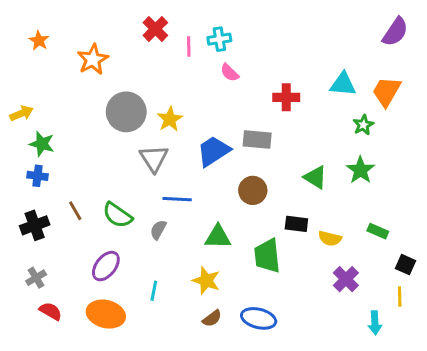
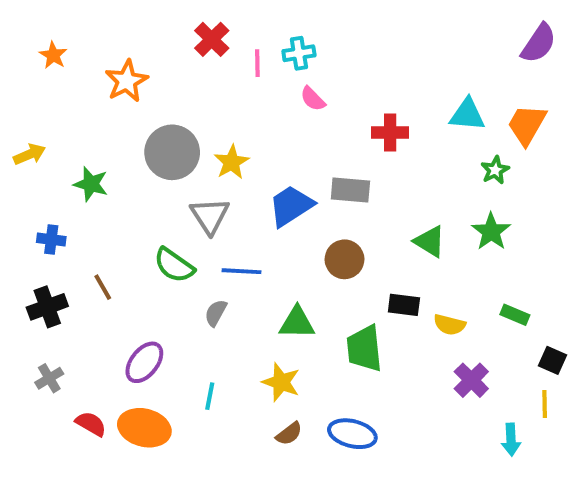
green star: (42, 144) -> (91, 184), moved
green semicircle: (118, 215) -> (174, 265), moved
red semicircle: (51, 311) -> (91, 424), moved

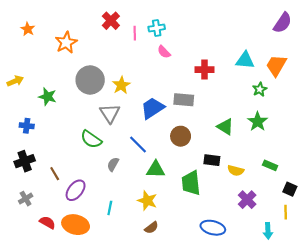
blue line: (241, 271) -> (138, 144), moved, turned 42
brown line: (103, 287) -> (55, 174), moved
blue ellipse: (352, 434) -> (213, 228), moved

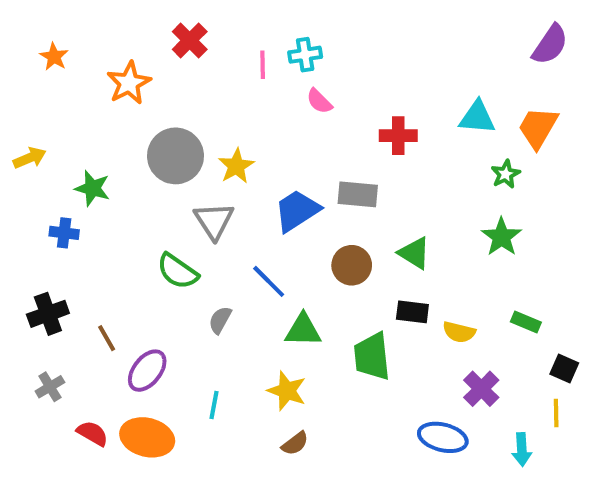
red cross: (111, 21) -> (190, 40), moved
blue cross: (27, 126) -> (64, 233), moved
green triangle: (225, 127) -> (414, 253), moved
blue ellipse: (213, 228) -> (443, 437), moved

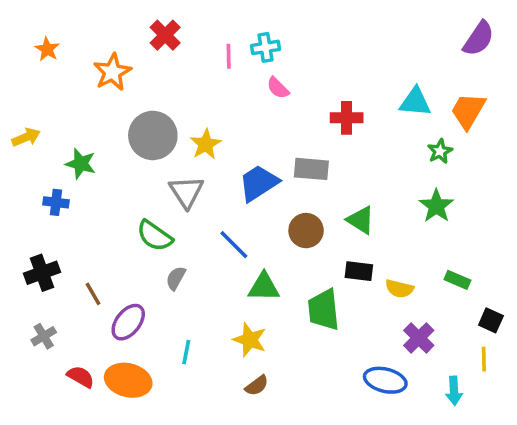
gray semicircle: (220, 320) -> (176, 278), moved

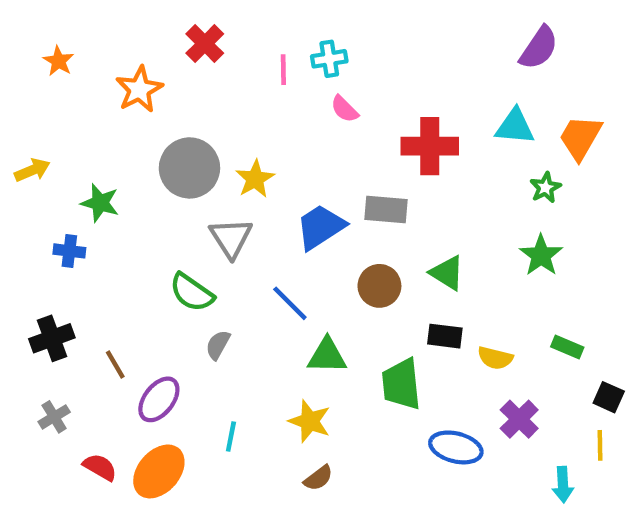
purple semicircle: (479, 39) -> (539, 48), moved
red cross: (347, 118) -> (430, 146), size x1.4
orange ellipse: (128, 380) -> (159, 471), turned -63
blue ellipse: (385, 380) -> (456, 447), moved

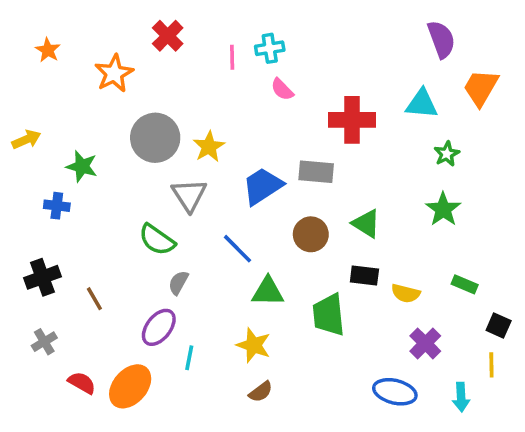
purple semicircle: (539, 48) -> (441, 39), turned -54
orange trapezoid: (580, 137) -> (481, 88), moved
purple ellipse: (159, 399) -> (159, 327), moved
blue ellipse: (456, 447) -> (395, 392), moved

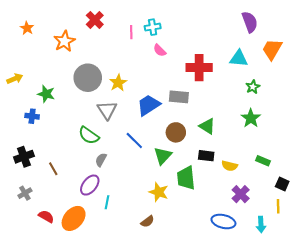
green triangle: (268, 292) -> (163, 156), moved, turned -48
yellow star: (254, 345) -> (159, 192), moved

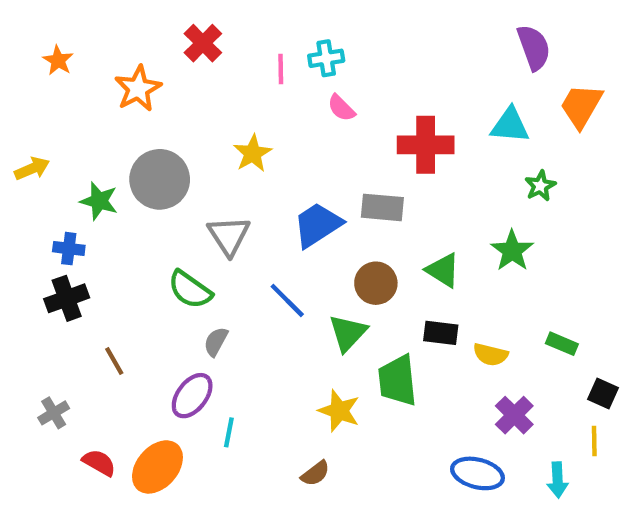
gray circle: (88, 78) -> (160, 179), moved
yellow star: (118, 83) -> (253, 153), moved
green star: (251, 118) -> (512, 251), moved
black cross: (24, 157) -> (67, 298), moved

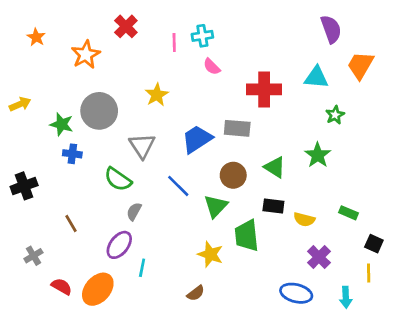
blue cross: (69, 249) -> (72, 154), moved
black cross: (67, 298) -> (24, 186), moved

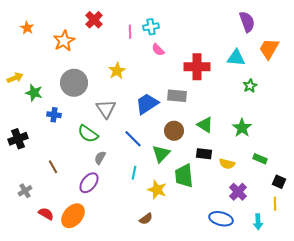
green star: (62, 124) -> (34, 93), moved
green star: (318, 155) -> (242, 128), moved
cyan line: (142, 268) -> (134, 173), moved

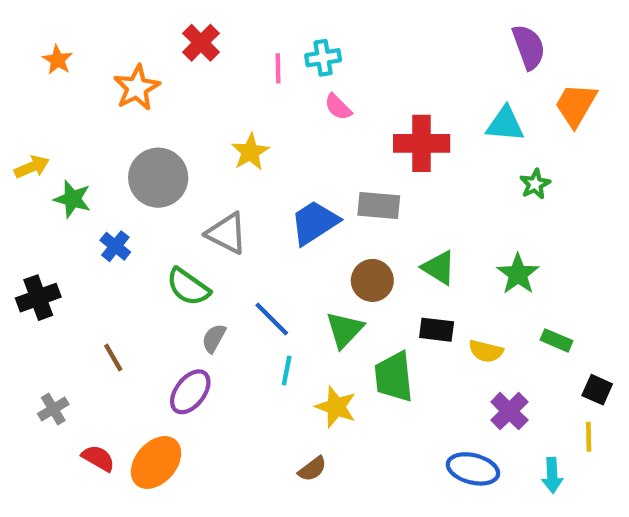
gray triangle: (106, 109) -> (227, 233), turned -30
blue cross: (54, 115) -> (115, 246), turned 32
blue line: (133, 139) -> (272, 319), moved

